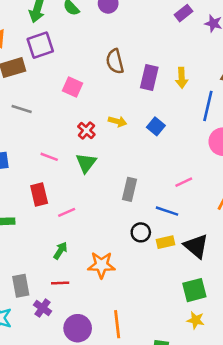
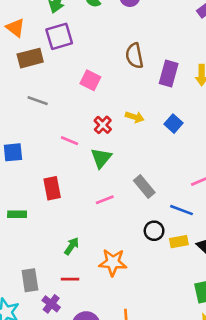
pink line: (49, 157) -> (69, 141), moved
gray rectangle: (129, 189) -> (144, 186), turned -55
pink line: (67, 212) -> (105, 200), moved

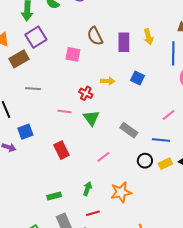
pink square: (90, 80) -> (73, 54), moved
pink line: (105, 200) -> (103, 157), moved
green rectangle: (17, 214) -> (54, 196), moved

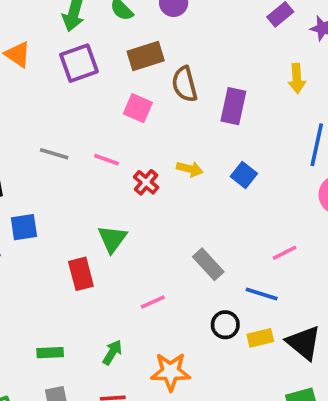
yellow arrow: (148, 37) -> (297, 78), moved
brown rectangle: (19, 59) -> (146, 56), moved
pink line: (65, 112) -> (107, 160), moved
green triangle: (91, 118) -> (112, 239), moved

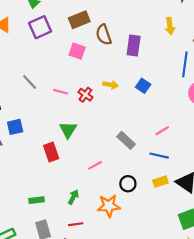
gray line: (54, 154) -> (30, 82), turned 35
pink line: (107, 160) -> (61, 92), moved
pink line: (285, 253) -> (162, 131), moved
black circle: (225, 325) -> (128, 184), moved

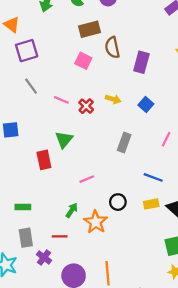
purple square: (40, 27) -> (27, 51), moved
pink line: (162, 131) -> (166, 139), moved, turned -40
gray rectangle: (126, 140) -> (124, 142), moved, turned 60
green arrow: (73, 197) -> (72, 210), moved
orange star: (109, 206) -> (96, 222), turned 30

